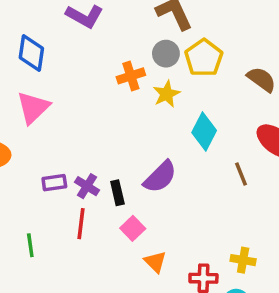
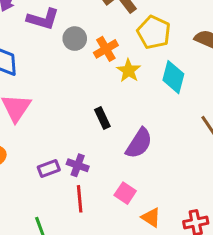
gray circle: (166, 54) -> (75, 39), moved
orange cross: (131, 76) -> (106, 49), moved
cyan diamond: (204, 131) -> (173, 77), moved
black rectangle: (117, 193) -> (102, 118), moved

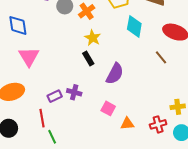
yellow star: (129, 71) -> (93, 38), moved
red line: (80, 199) -> (42, 118), moved
orange triangle: (151, 217) -> (127, 124), turned -32

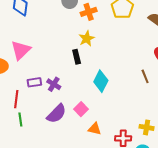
cyan diamond: (134, 26) -> (101, 81), moved
pink triangle: (29, 57) -> (21, 50), moved
purple semicircle: (115, 74) -> (56, 114), moved

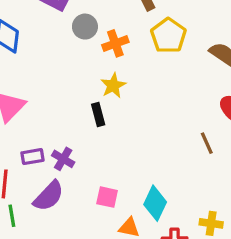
cyan diamond: (101, 81) -> (155, 203), moved
pink square: (81, 109) -> (107, 197), turned -32
purple semicircle: (56, 114) -> (49, 196), moved

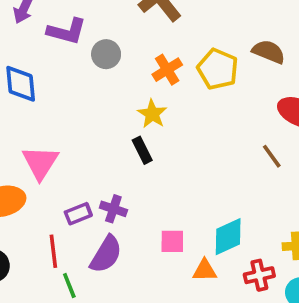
yellow pentagon: (168, 36) -> (218, 69), moved
orange cross: (115, 43) -> (167, 70), moved
cyan diamond: (155, 203) -> (228, 237), turned 52

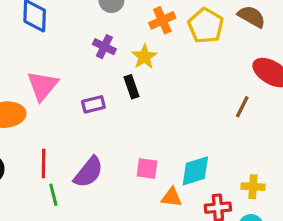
brown line: (272, 156) -> (242, 107), turned 55
purple cross: (113, 209) -> (104, 47), moved
purple rectangle: (78, 214) -> (93, 104), moved

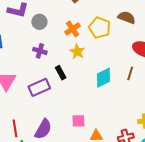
yellow star: (144, 57) -> (77, 52), moved
purple rectangle: (93, 104) -> (39, 87), size x1.5
cyan diamond: (195, 171) -> (104, 78), moved

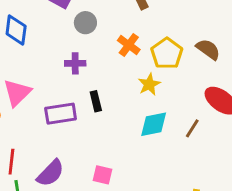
orange cross: (73, 29) -> (129, 45), turned -35
purple cross: (40, 51) -> (75, 63), turned -32
yellow star: (77, 52) -> (149, 84), moved

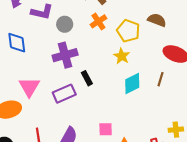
orange cross: (129, 45) -> (98, 21), moved, turned 35
purple cross: (75, 63) -> (65, 55), size x1.6

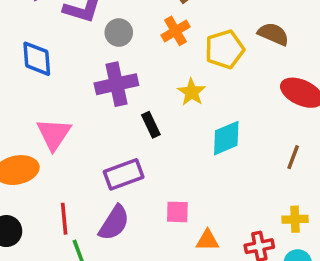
yellow pentagon: (128, 31) -> (225, 49), turned 30
yellow star: (122, 56) -> (192, 92), moved
brown line: (160, 79) -> (293, 157), moved
purple rectangle: (64, 94) -> (124, 174), moved

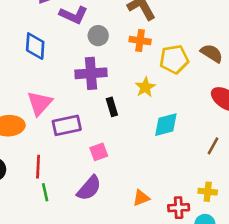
orange cross: (175, 31) -> (140, 41), turned 30
purple rectangle: (124, 174) -> (67, 125), moved
pink square: (177, 212) -> (99, 152), moved, turned -30
purple semicircle: (114, 223) -> (89, 188), moved
orange triangle: (207, 240) -> (141, 198), turned -30

